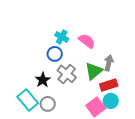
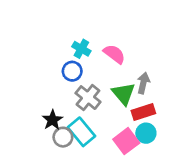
green triangle: (94, 71) -> (124, 94), turned -30
black star: (43, 80) -> (52, 120), moved
cyan rectangle: (28, 100) -> (81, 132), moved

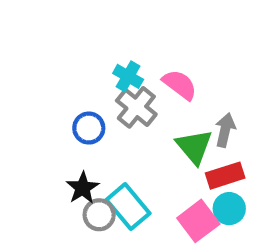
blue circle: (72, 71) -> (89, 128), moved
gray cross: (88, 98) -> (136, 107), moved

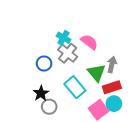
cyan rectangle: (128, 207) -> (75, 87), moved

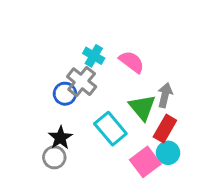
gray cross: (68, 53) -> (82, 82), moved
red rectangle: (112, 87) -> (165, 129), turned -42
gray circle: (49, 107) -> (54, 157), moved

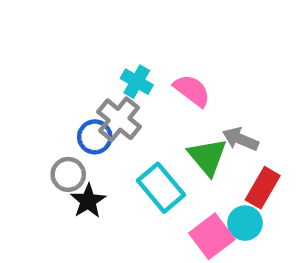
gray arrow: (165, 95) -> (241, 139), turned -80
red rectangle: (165, 129) -> (263, 188), moved
gray circle: (54, 157) -> (68, 174), moved

